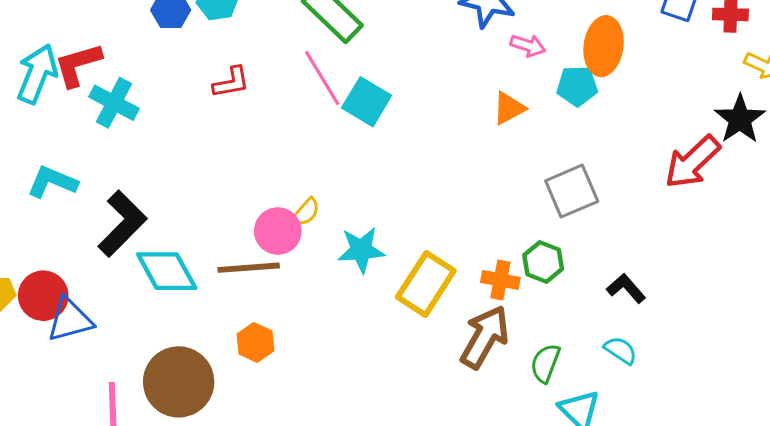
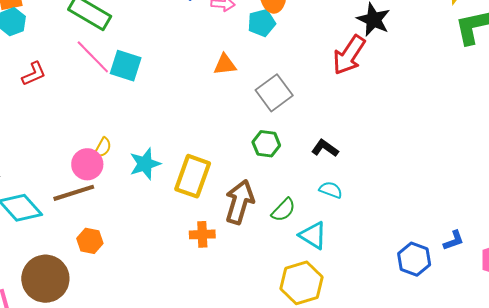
orange triangle: (509, 108) -> (225, 64), moved, turned 35
orange cross: (500, 280) -> (202, 234), moved
green semicircle: (545, 363) -> (283, 210), turned -144

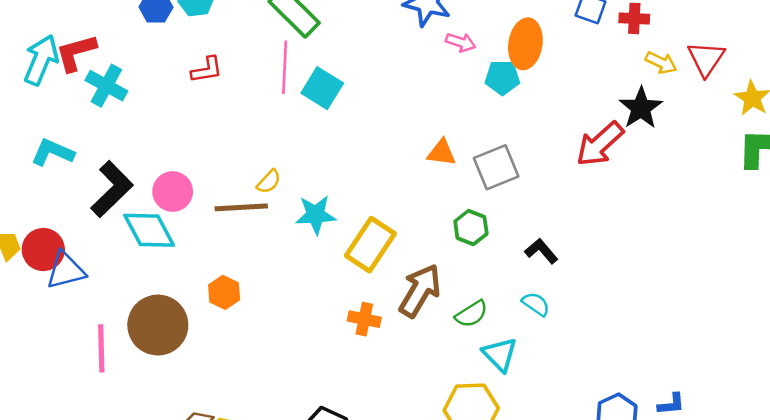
pink line: (93, 57) -> (285, 67), turned 33
orange triangle: (225, 64) -> (441, 153), moved
pink circle: (87, 164) -> (173, 192), moved
brown line: (74, 193) -> (241, 207), moved

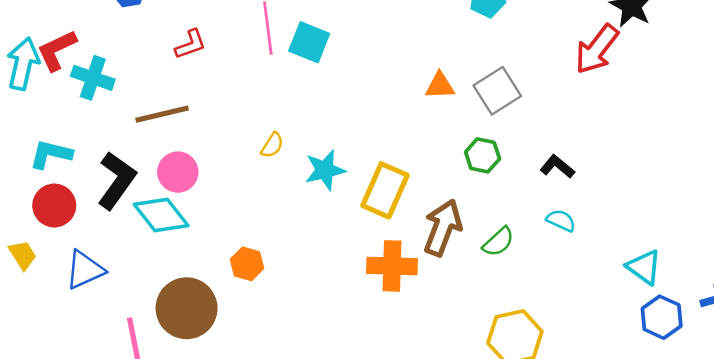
brown line: (241, 207) -> (162, 114), moved
red circle: (43, 250) -> (54, 205), moved
orange cross: (364, 319) -> (392, 266), size x1.5
cyan triangle: (500, 354) -> (644, 267), moved

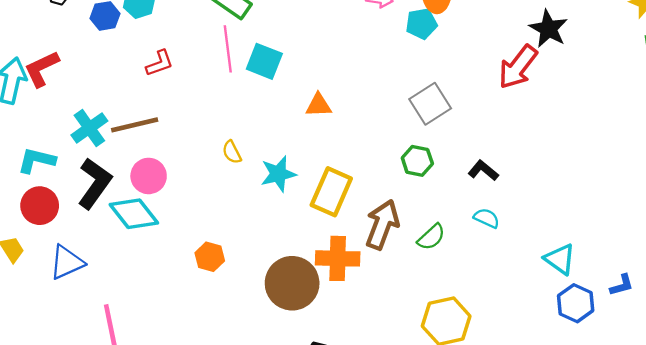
cyan cross: (93, 78) -> (89, 128), moved, turned 36
orange triangle: (440, 86) -> (319, 105), moved
yellow semicircle: (272, 145) -> (232, 152), turned 120
brown circle: (187, 308) -> (292, 283), moved

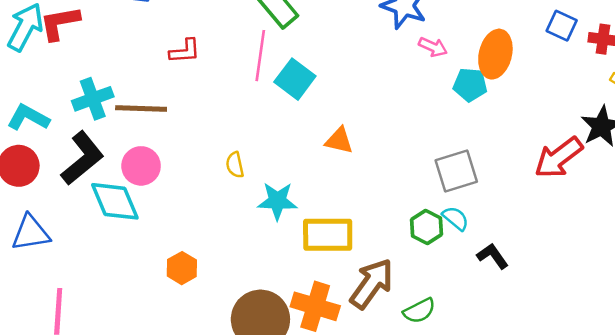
yellow rectangle: (331, 192) -> (328, 235), turned 51
cyan semicircle: (487, 218) -> (456, 218), moved

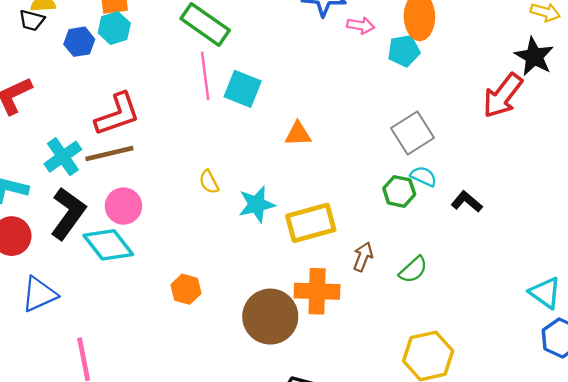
red L-shape: (185, 51) -> (117, 114), moved, size x1.6
brown arrow: (372, 284) -> (363, 257), size x0.6

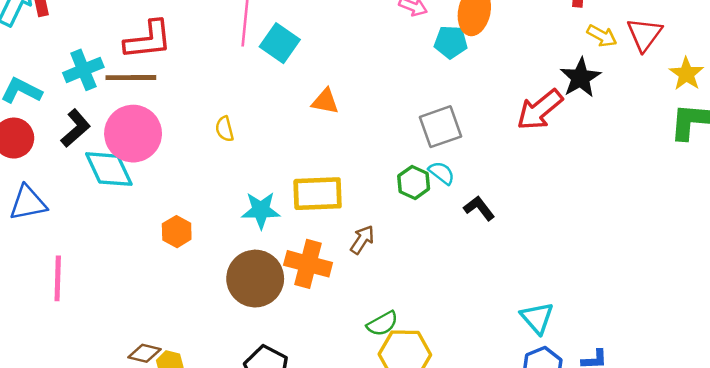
cyan star: (257, 204) -> (261, 210), moved
pink circle: (123, 206) -> (133, 134), size x1.5
black L-shape: (68, 213) -> (76, 128), size x0.7
green semicircle: (413, 270) -> (382, 324), moved

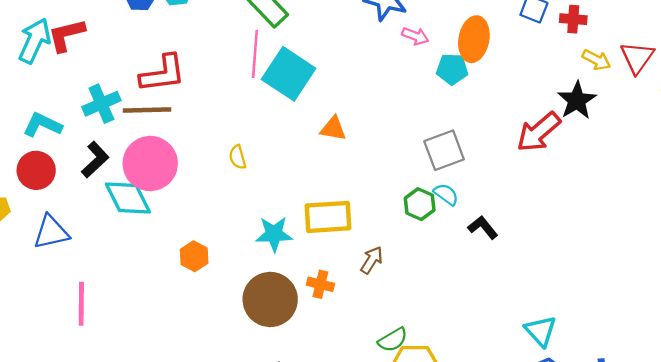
cyan square: (280, 43) -> (289, 74), size x1.4
orange cross: (308, 264) -> (320, 284), size x0.6

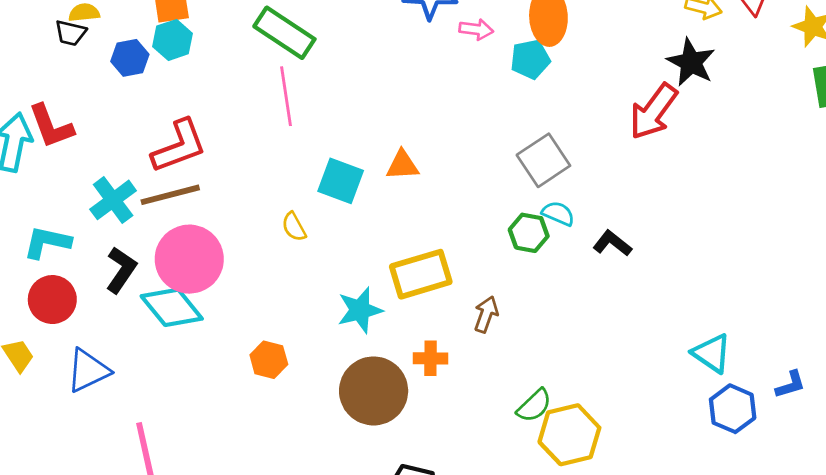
red L-shape: (66, 35) -> (51, 126), turned -84
cyan square: (289, 74) -> (341, 181), moved, size x0.7

